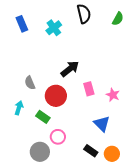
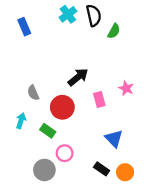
green semicircle: (118, 19) -> (114, 31), moved
cyan cross: (54, 28) -> (68, 14), moved
pink star: (113, 95) -> (126, 88), moved

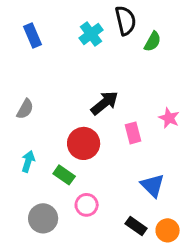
cyan cross: (68, 14) -> (91, 34), moved
gray semicircle: (33, 93) -> (25, 109), moved, turned -128
gray circle: (44, 170) -> (43, 218), moved

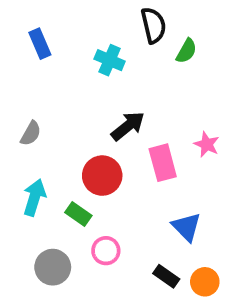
cyan cross: (91, 34) -> (110, 60), moved, turned -30
pink rectangle: (133, 133) -> (163, 163), size x1.4
cyan arrow: (28, 161) -> (34, 198), size x1.4

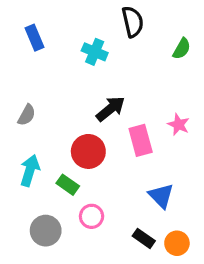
green semicircle: (186, 51) -> (182, 49), moved

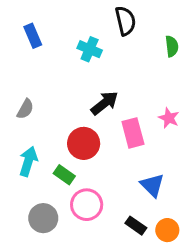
green semicircle: (182, 49) -> (172, 46), turned -36
pink circle: (92, 216) -> (87, 205), size x1.4

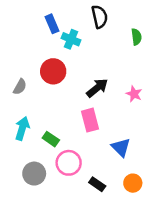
blue rectangle: (33, 36) -> (52, 24), moved
black arrow: (105, 103) -> (97, 88), moved
pink rectangle: (133, 133) -> (90, 120), moved
red circle: (84, 143) -> (53, 71), moved
black rectangle: (136, 226) -> (97, 184), moved

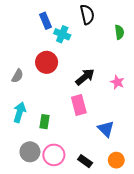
green rectangle: (51, 139) -> (45, 122), turned 64
pink circle: (69, 163) -> (54, 155), moved

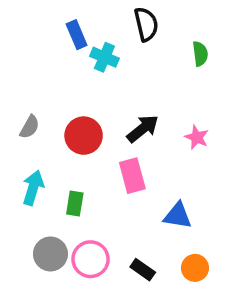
red circle: (47, 62) -> (84, 136), moved
blue triangle: (106, 129) -> (178, 216), turned -36

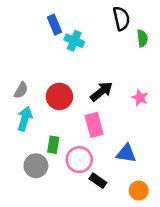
black semicircle: (146, 24) -> (121, 18), moved
cyan arrow: (33, 188) -> (25, 119), moved
gray circle: (50, 254) -> (36, 166), moved
pink circle: (91, 259) -> (79, 160), moved
black rectangle: (143, 270) -> (98, 181), moved

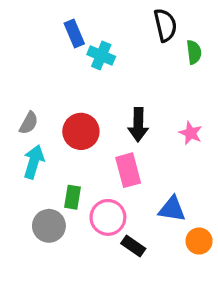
black arrow: (102, 91) -> (138, 125), turned 130
orange circle: (139, 191) -> (199, 241), moved

